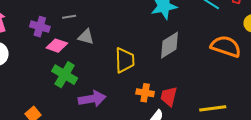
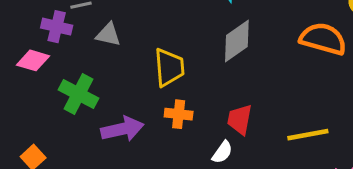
purple cross: (40, 27) -> (57, 27), moved
pink diamond: (57, 46) -> (33, 60), moved
orange cross: (145, 93) -> (179, 114), moved

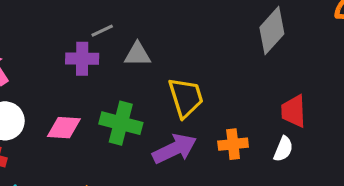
pink diamond: (33, 60) -> (64, 128), moved
yellow trapezoid: (169, 67) -> (186, 98), moved
orange cross: (179, 114) -> (233, 144), moved

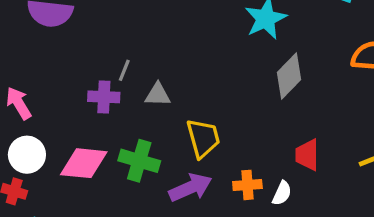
gray line: (102, 31) -> (124, 70), turned -45
pink diamond: (64, 128) -> (84, 163), size x1.4
white semicircle: (283, 149) -> (282, 193), moved

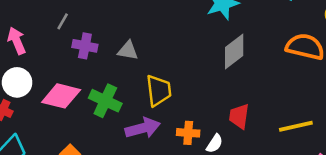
gray line: (124, 70) -> (63, 21), moved

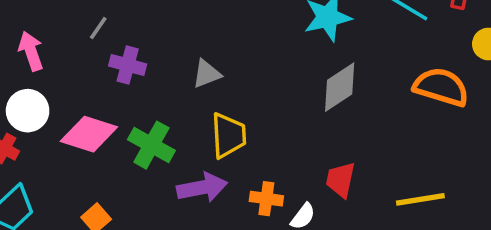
gray triangle: (128, 51) -> (207, 74), moved, turned -35

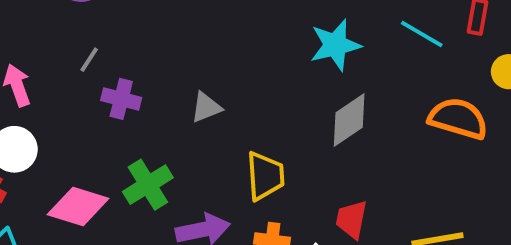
pink diamond: (89, 134) -> (78, 207), moved
yellow trapezoid: (228, 135) -> (265, 176), moved
green cross: (151, 145) -> (148, 185), turned 30

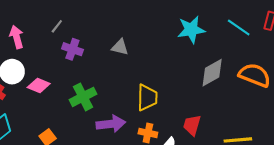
gray triangle: (206, 107) -> (120, 47), moved, turned 30
gray diamond: (349, 120) -> (212, 73), moved
pink diamond: (78, 207) -> (39, 86), moved, size x0.7

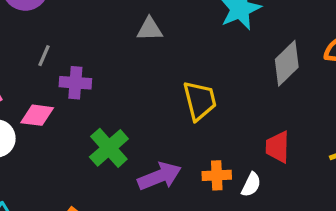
gray triangle: (120, 47) -> (150, 29), moved
pink diamond: (39, 86) -> (37, 115), moved
yellow trapezoid: (147, 98) -> (200, 101), moved

